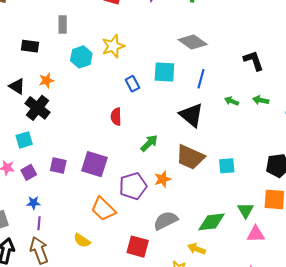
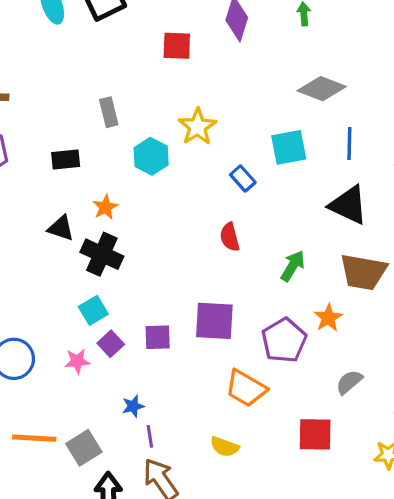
purple square: (29, 172) -> (111, 344), moved
gray semicircle: (166, 221) -> (349, 382), size x0.7

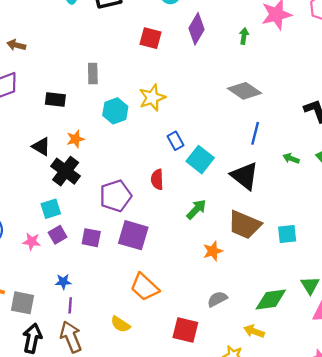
cyan square: (289, 147) -> (200, 160), moved, turned 36
purple pentagon: (284, 340) -> (116, 196), moved
gray square: (84, 448) -> (23, 303), turned 30

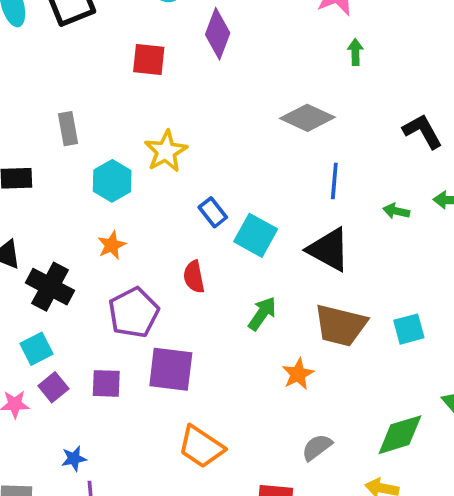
green arrow: (244, 36) -> (355, 52), moved
orange star: (75, 139) -> (112, 245), moved

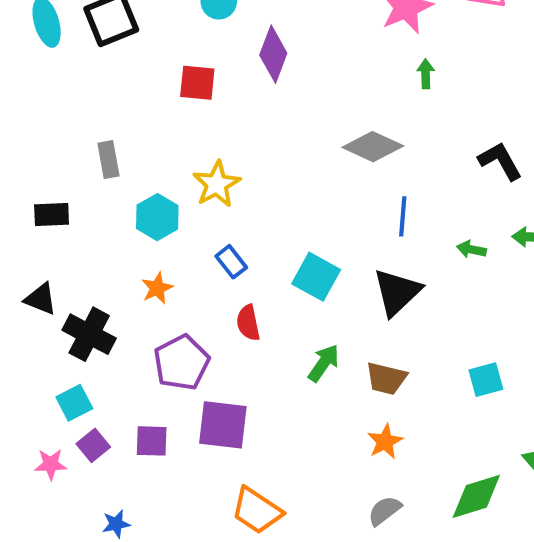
blue rectangle: (213, 212) -> (231, 262), moved
black triangle: (329, 250) -> (397, 292), turned 48
brown trapezoid: (341, 325) -> (386, 378), moved, size x0.7
orange star: (298, 374) -> (385, 442), moved

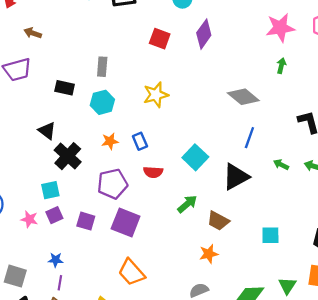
cyan hexagon: (157, 217) -> (102, 102), moved
blue rectangle: (231, 262) -> (140, 141), moved
red semicircle: (248, 323) -> (153, 172), turned -90

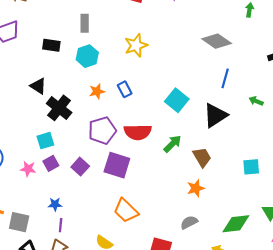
red semicircle: (153, 172) -> (138, 132), moved, size x1.5
purple square: (86, 221) -> (80, 167), turned 30
brown trapezoid: (218, 221) -> (202, 157), turned -145

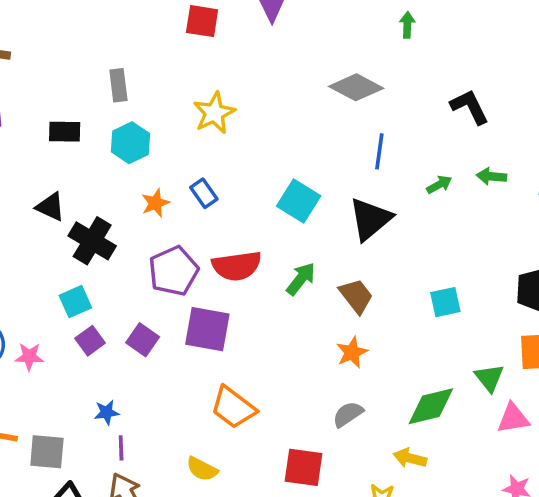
green arrow: (256, 101) -> (439, 185), turned 136
pink star: (28, 169) -> (29, 357), moved

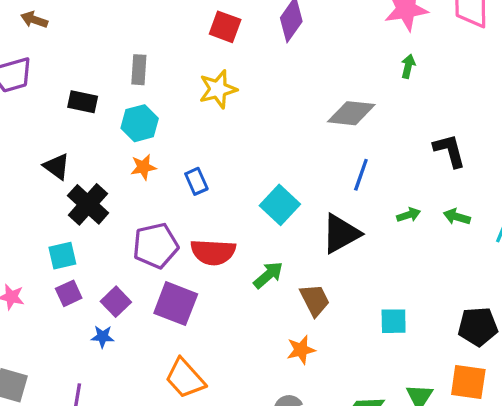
gray diamond: (356, 87) -> (351, 113), turned -33
yellow star: (214, 113) -> (218, 89), moved
orange star: (155, 203) -> (143, 167), moved
blue star: (107, 412) -> (103, 337), moved

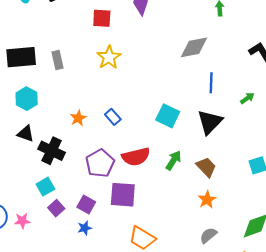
black rectangle: (83, 102) -> (21, 57), moved, size x1.6
cyan hexagon: (140, 123) -> (27, 99), moved

